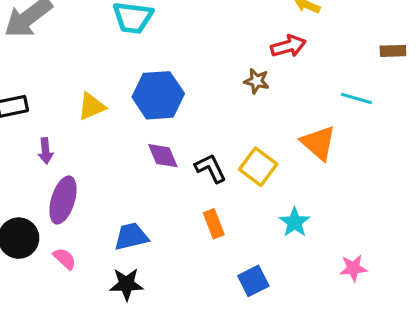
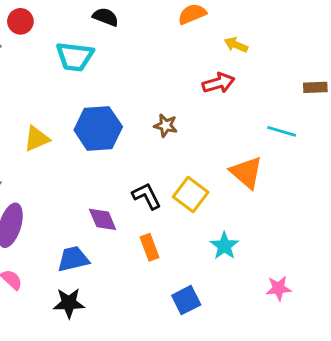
brown star: (257, 81) -> (166, 126), moved
purple diamond: (163, 156) -> (103, 219), moved

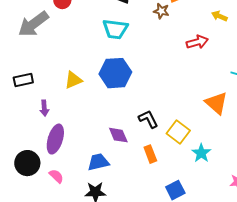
yellow arrow: (236, 45) -> (219, 16), moved
cyan trapezoid: (75, 57) -> (115, 29), moved
brown star: (166, 126) -> (161, 11), moved
yellow square: (191, 194) -> (178, 132), moved

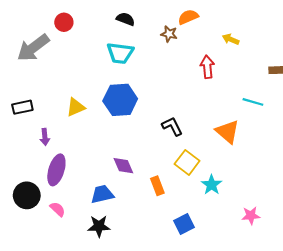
red arrow: (197, 42) -> (207, 67), turned -80
black L-shape: (148, 119) -> (172, 126), moved

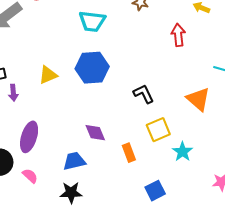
purple arrow: (45, 137) -> (13, 93), moved
yellow square: (187, 162) -> (158, 130), turned 30

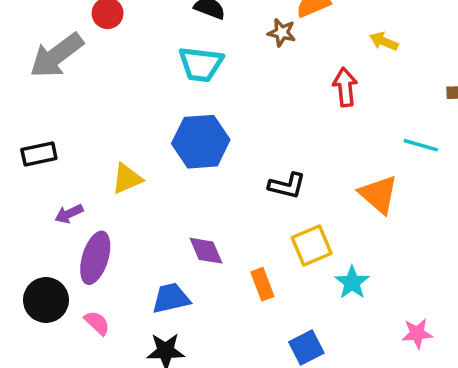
yellow triangle: (48, 75) -> (127, 179), moved
purple arrow: (13, 93) -> (69, 214), moved, turned 70
black L-shape: (144, 94) -> (287, 186), turned 130

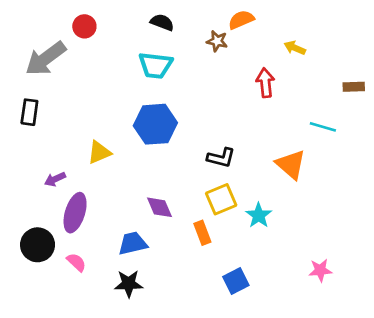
black rectangle: (39, 154) -> (29, 112), moved, turned -70
yellow square: (312, 245) -> (221, 199), moved
cyan star: (352, 282) -> (259, 215), moved

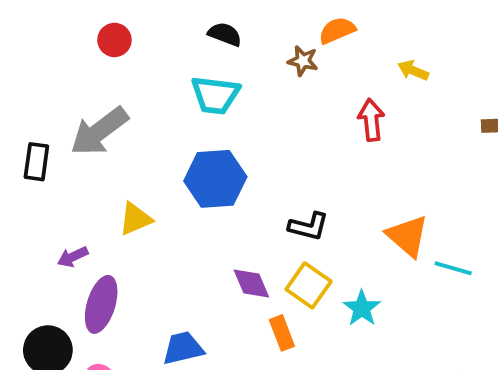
gray arrow: (46, 59) -> (99, 131), moved
cyan line: (323, 127) -> (453, 268), moved
yellow square: (221, 199) -> (309, 285), turned -32
purple diamond: (159, 207) -> (251, 283), moved

